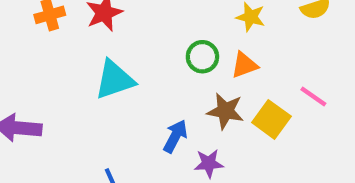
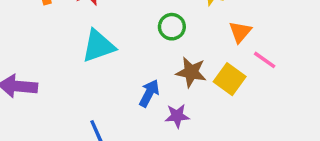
orange triangle: (244, 65) -> (240, 32), moved, turned -30

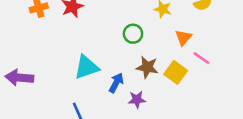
cyan triangle: (98, 46) -> (87, 67), moved

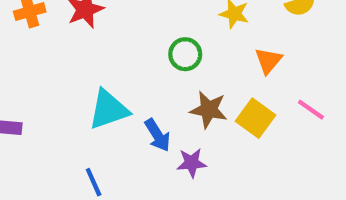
pink line: (201, 58) -> (311, 110), moved
blue arrow: (116, 83) -> (158, 135), turned 120

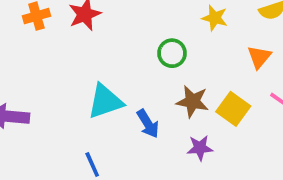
orange triangle: (268, 61) -> (259, 57), moved
purple star: (192, 163) -> (200, 148), moved

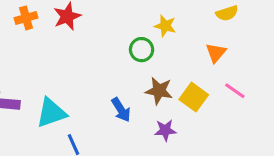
yellow star: (215, 18) -> (165, 26), moved
cyan triangle: (105, 101) -> (51, 113), moved

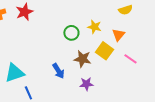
yellow star: (165, 26) -> (94, 27), moved
yellow square: (194, 97) -> (104, 51), moved

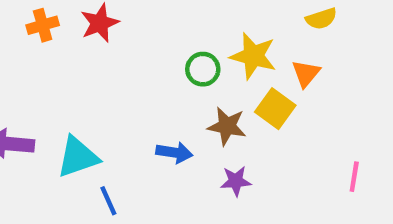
yellow star: (94, 27) -> (253, 56), size x1.5
pink line: (130, 59) -> (354, 177), moved, turned 64
blue arrow: (58, 71) -> (174, 153), turned -49

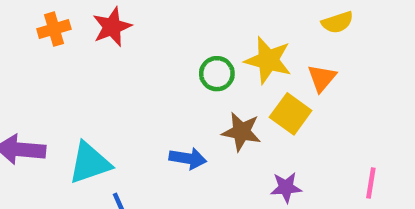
purple star: (236, 181) -> (286, 187), moved

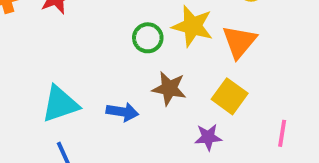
orange triangle: (322, 78) -> (239, 42), size x1.4
yellow square: (291, 114) -> (230, 96), moved
cyan triangle: (90, 163) -> (60, 104), moved

